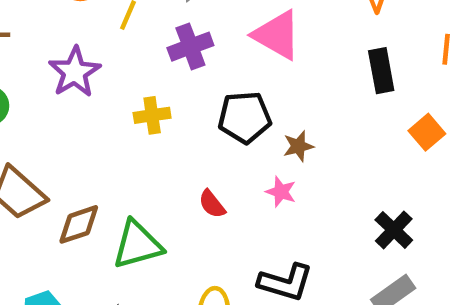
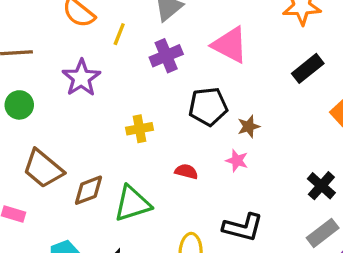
black rectangle: (381, 71) -> (308, 68), turned 64
yellow cross: (152, 115) -> (140, 129), moved
red semicircle: (212, 204) -> (186, 172), turned 145

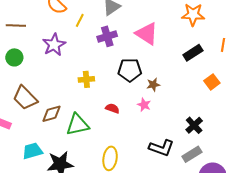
black L-shape: (243, 227) -> (161, 148), moved

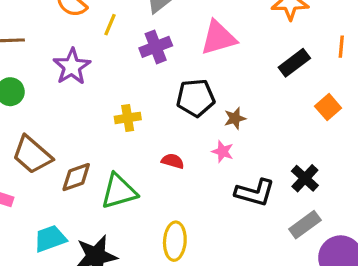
pink triangle: (147, 34) -> (218, 38), turned -45
black L-shape: (161, 148) -> (255, 193), moved

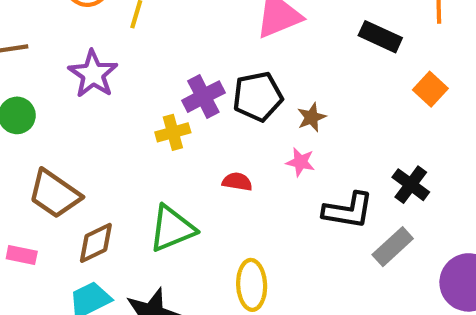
purple cross: (156, 47) -> (203, 97), moved
black rectangle: (294, 63) -> (380, 37), turned 68
brown diamond: (76, 177) -> (96, 243), moved
gray rectangle: (305, 225) -> (393, 247), moved

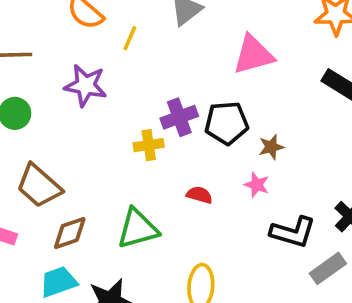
purple star: (93, 74) -> (86, 85), turned -30

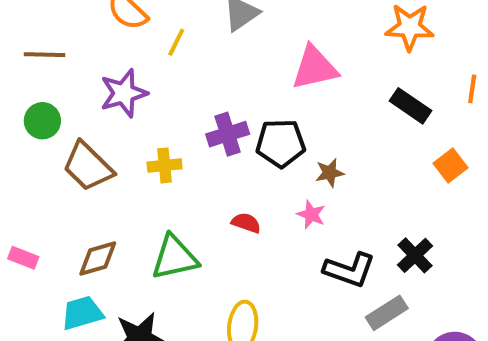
purple star: (86, 85) -> (124, 93), turned -30
yellow cross: (149, 145) -> (165, 165), moved
brown trapezoid: (39, 186) -> (88, 166), moved

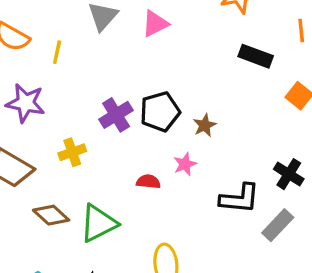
pink triangle: (315, 68) -> (155, 24), moved, size x0.7
purple star: (124, 93) -> (26, 103), turned -30
pink star: (311, 215) -> (185, 164), moved, turned -30
brown diamond: (98, 259) -> (51, 215), moved, turned 72

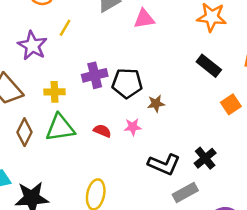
yellow line: (57, 52) -> (65, 28), moved
brown diamond: (51, 215) -> (25, 132), turned 56
green triangle: (98, 223) -> (60, 128), moved

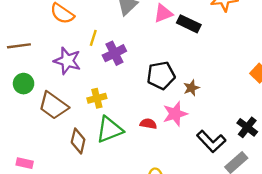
black rectangle: (209, 66) -> (189, 24), moved
purple cross: (95, 75) -> (114, 53), moved
pink star: (133, 127) -> (175, 114), size x1.5
black L-shape: (164, 164) -> (211, 141), turned 36

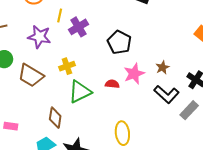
black pentagon: (161, 75) -> (119, 42), turned -30
brown star: (191, 88) -> (163, 67), moved
brown diamond: (78, 141) -> (55, 118), moved

